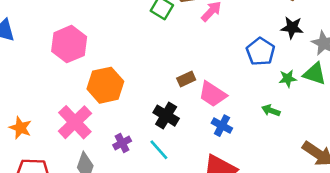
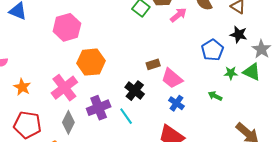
purple cross: (122, 143) -> (99, 108), size x1.6

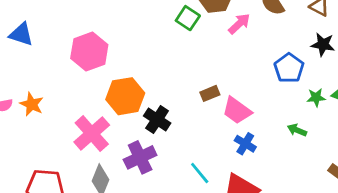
orange star: (22, 87) -> (32, 104), moved
black cross: (135, 91) -> (157, 119), moved
cyan line: (126, 116) -> (200, 173), moved

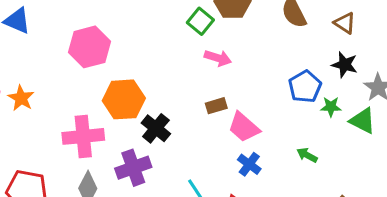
pink arrow: (239, 24) -> (218, 58), moved, turned 55
green star: (316, 97) -> (331, 107), moved
pink cross: (92, 133) -> (83, 136), turned 30

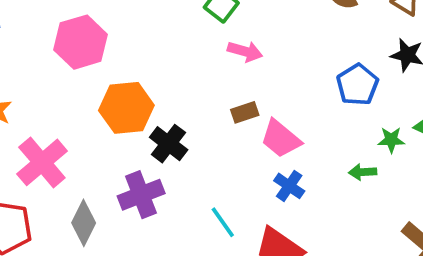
green star: (331, 107) -> (391, 140), moved
pink cross: (83, 136) -> (42, 162), moved, turned -33
green arrow: (307, 155) -> (363, 172), turned -30

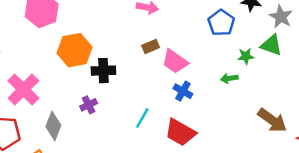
black cross: (169, 144) -> (103, 71), turned -35
purple cross: (141, 195) -> (89, 105), size x0.6
cyan line: (223, 222) -> (142, 118), turned 70

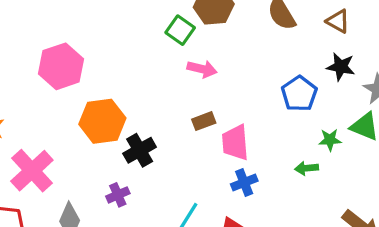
pink trapezoid: (175, 62) -> (235, 142), turned 48
black cross: (103, 71) -> (140, 150), turned -30
blue cross: (183, 91) -> (244, 183), turned 36

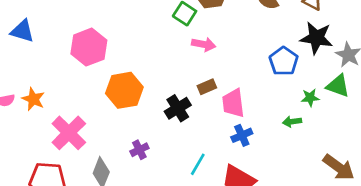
black star: (341, 67) -> (316, 38), size x1.4
black cross: (140, 150) -> (178, 108), moved

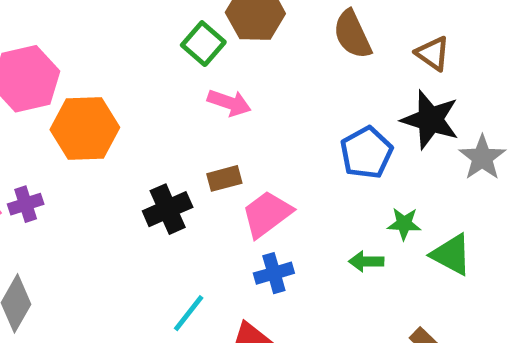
green triangle: (338, 86) -> (451, 255), moved
orange hexagon: (124, 90) -> (85, 129), moved
pink trapezoid: (233, 103) -> (267, 214), turned 52
purple cross: (139, 150) -> (26, 204), moved

